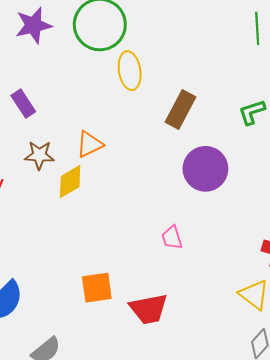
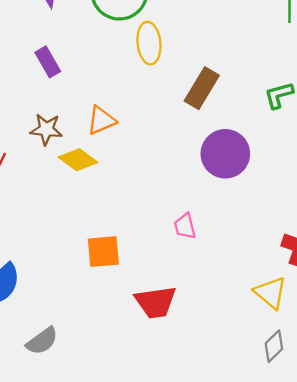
purple rectangle: (23, 104) -> (48, 62), moved
yellow diamond: (70, 182) -> (78, 160), turned 64
orange square: (97, 288) -> (103, 252), moved

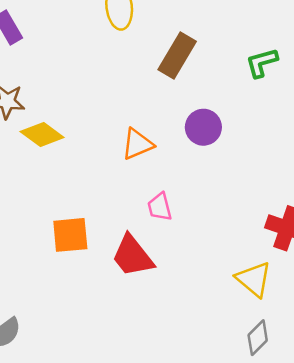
orange triangle: (101, 120) -> (137, 144), moved
purple circle: (225, 154) -> (203, 127), size x0.7
red trapezoid: (156, 302) -> (132, 256), moved, turned 60

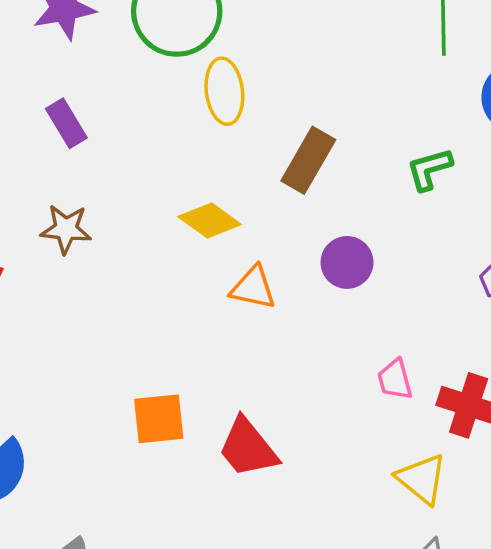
yellow diamond: (42, 135) -> (210, 220), moved
orange triangle: (137, 144) -> (253, 288), turned 36
pink trapezoid: (160, 207) -> (395, 380), moved

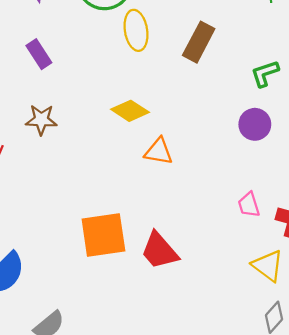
brown rectangle: (308, 160) -> (199, 42), moved
purple circle: (347, 262) -> (255, 124), moved
orange square: (159, 419) -> (103, 235), size x1.4

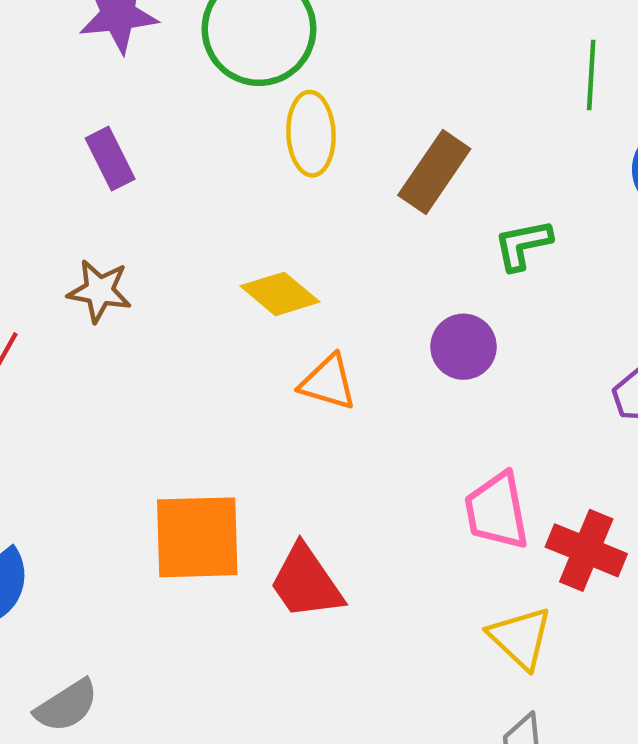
green L-shape: (265, 74) -> (523, 245), moved
purple circle: (255, 124) -> (463, 347), moved
pink trapezoid: (249, 205) -> (497, 511), size x1.5

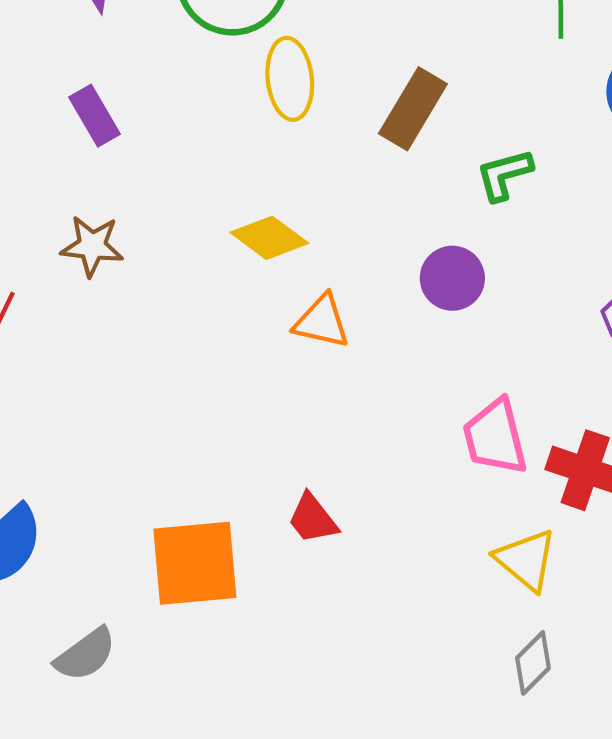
orange square: (197, 537) -> (195, 563), moved
red trapezoid: (306, 582) -> (313, 519), size x0.7

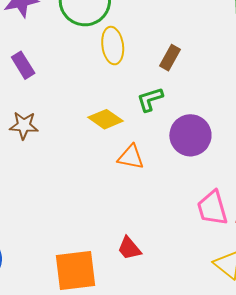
brown rectangle: (413, 109) -> (170, 58), size x0.7
green L-shape: (504, 175) -> (150, 99), moved
purple circle: (452, 278) -> (190, 135), size x1.4

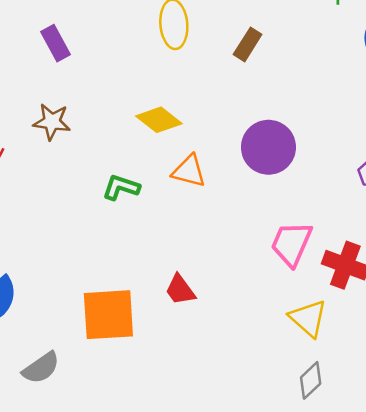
green L-shape: (150, 99) -> (121, 187), moved, turned 32
pink trapezoid: (212, 208) -> (291, 244), turned 36

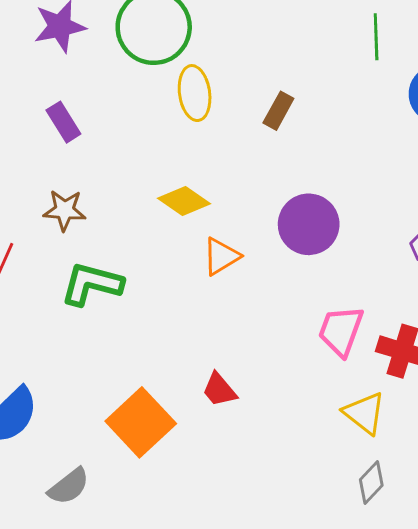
orange triangle: (189, 171) -> (221, 256), turned -42
green L-shape: (121, 187) -> (92, 284), moved, size x1.5
orange square: (108, 315) -> (141, 422), turned -36

